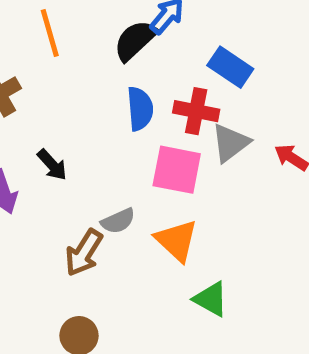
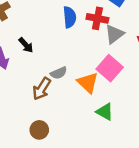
pink square: (177, 170) -> (110, 68), moved, turned 30

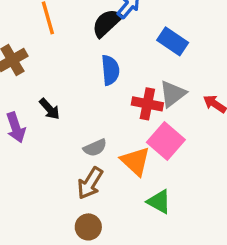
red cross: (97, 18) -> (147, 104), moved
brown arrow: (42, 89) -> (90, 183), moved
brown circle: (39, 130) -> (88, 227), moved

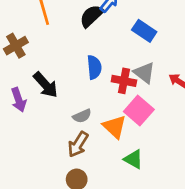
blue semicircle: (110, 70) -> (94, 67), moved
gray triangle: (173, 94) -> (144, 73), turned -45
black arrow: (49, 109) -> (46, 85), size x1.5

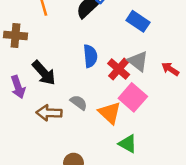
brown cross: (16, 46) -> (15, 35), turned 35
red cross: (124, 81) -> (119, 69), turned 30
gray semicircle: (82, 116) -> (79, 103), turned -120
brown arrow: (78, 144) -> (49, 113), moved, turned 60

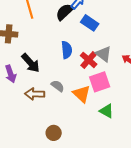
blue rectangle: (138, 21) -> (90, 23), moved
pink square: (133, 97) -> (100, 82), turned 30
green triangle: (128, 144) -> (107, 111), moved

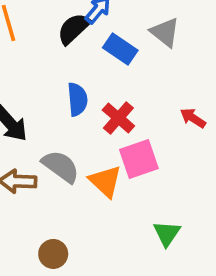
gray triangle: (104, 54) -> (165, 32), moved
gray semicircle: (58, 86) -> (61, 166), size x1.5
green triangle: (107, 111) -> (167, 233), moved, turned 35

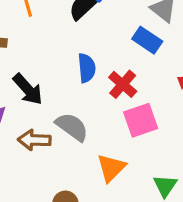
blue rectangle: (120, 49) -> (147, 40), moved
orange triangle: (105, 181) -> (111, 168), moved, turned 32

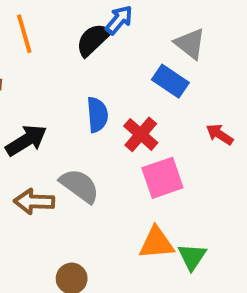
black arrow: (28, 89) -> (26, 140), turned -80
orange triangle: (111, 168) -> (156, 243), moved, turned 40

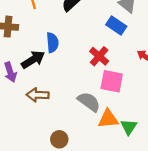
blue semicircle: (97, 115) -> (52, 43), moved
pink square: (162, 178) -> (112, 81), turned 30
gray semicircle: (80, 186) -> (89, 102), moved

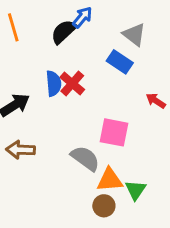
blue semicircle: (52, 43) -> (54, 83), moved
red cross: (99, 56) -> (72, 83), moved
brown circle: (59, 139) -> (104, 206), moved

